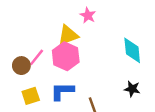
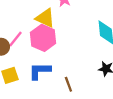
yellow triangle: (68, 35) -> (45, 18), turned 45

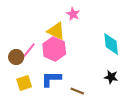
brown line: (68, 84) -> (77, 91), turned -48

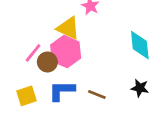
brown circle: (16, 57) -> (47, 62), moved
brown line: (77, 91) -> (97, 95), moved

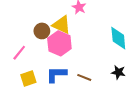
pink line: (33, 53) -> (19, 53), moved
brown circle: (47, 62) -> (42, 31), moved

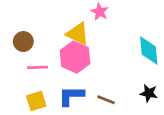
brown circle: (42, 31) -> (23, 42), moved
pink line: (19, 53) -> (38, 67), moved, turned 49

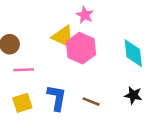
pink hexagon: (75, 57) -> (81, 48), moved
blue L-shape: (71, 96) -> (57, 98), turned 100

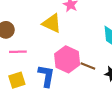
pink hexagon: (81, 48) -> (67, 59), moved
brown line: (91, 102) -> (88, 66), moved

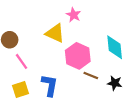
pink line: (18, 52) -> (22, 61), turned 56
pink hexagon: (67, 59) -> (78, 56), moved

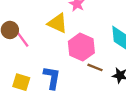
pink line: (22, 61) -> (22, 39), moved
yellow square: (20, 90) -> (21, 82), turned 35

